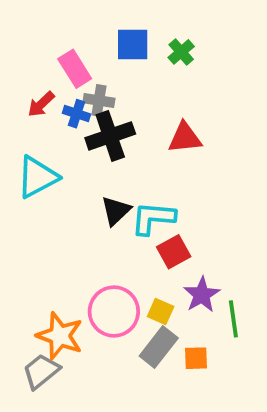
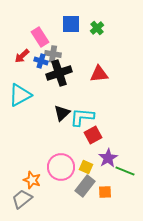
green line: (233, 319) -> (125, 171), turned -60
orange star: (60, 336) -> (32, 180), size x0.7

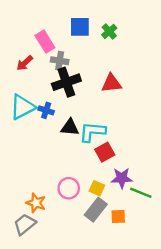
blue cross: (41, 61) -> (46, 110), moved
black triangle: (62, 113) -> (70, 127), turned 48
purple star: (108, 158) -> (122, 178), turned 30
pink circle: (61, 167) -> (69, 188), size x0.7

